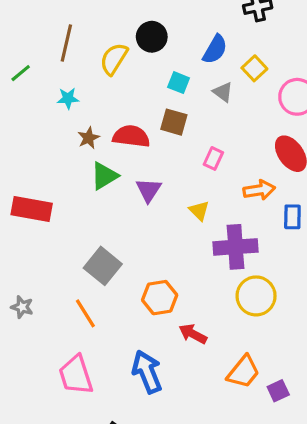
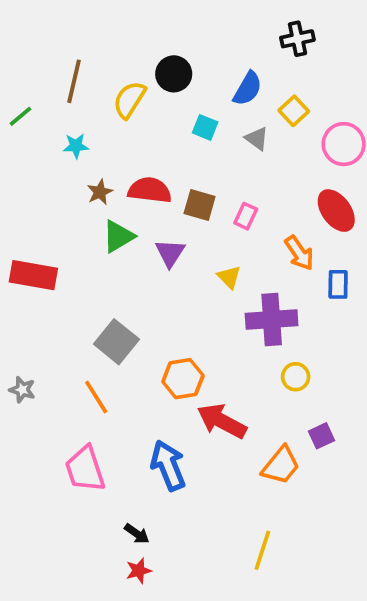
brown square: (174, 122) -> (200, 205), moved
orange arrow: (259, 190) -> (299, 253), turned 64
yellow circle: (256, 296) -> (296, 377), size x0.6
red arrow: (193, 334) -> (222, 421), size x1.5
purple square: (278, 391) -> (321, 436), moved

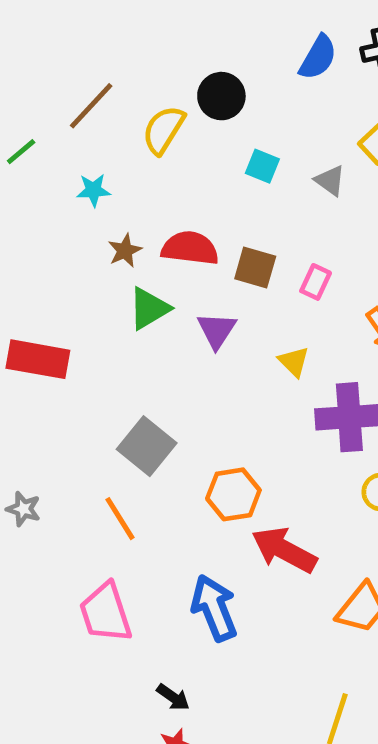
brown line: (74, 81) -> (91, 106), turned 30
blue semicircle: (248, 89) -> (318, 57), moved

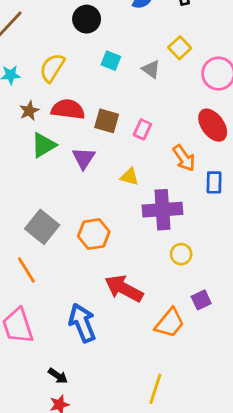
yellow semicircle: (163, 130) -> (52, 68), moved
yellow triangle: (294, 362) -> (130, 177), turned -30
orange hexagon: (233, 494) -> (94, 234), moved

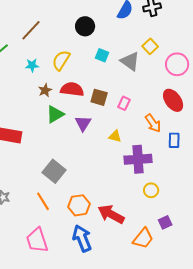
gray triangle: (151, 69) -> (130, 61), size x1.5
orange hexagon: (94, 234) -> (79, 205), moved

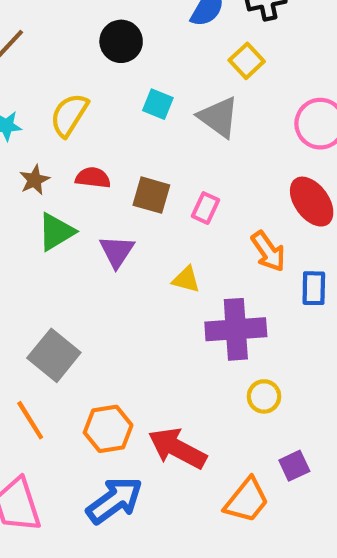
yellow square: (150, 46) -> (247, 61), moved
red semicircle: (72, 89) -> (93, 178), size x0.7
blue arrow: (82, 238) -> (115, 500), turned 76

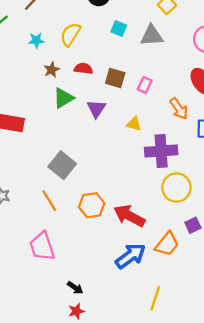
gray triangle: (219, 117) -> (152, 36), turned -40
yellow circle: (264, 396) -> (176, 188), size x1.6
blue arrow: (115, 500) -> (131, 256), moved

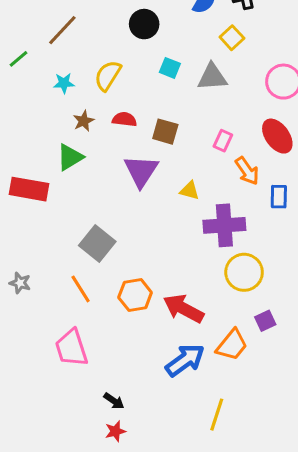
pink rectangle: (145, 85) -> (223, 141), moved
green triangle: (63, 98) -> (70, 157), moved
purple triangle: (96, 109) -> (141, 171), size x1.4

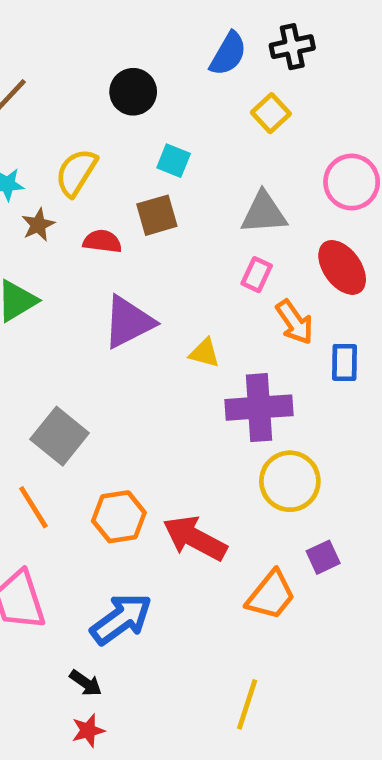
gray triangle: (212, 77) -> (264, 213), moved
brown star: (84, 121) -> (38, 225), moved
brown square: (165, 132) -> (157, 215), moved, turned -32
purple triangle: (141, 171) -> (128, 322), turned 30
blue arrow: (185, 360) -> (121, 619), moved

